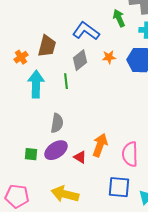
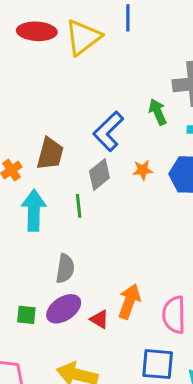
blue L-shape: (86, 31) -> (108, 131), turned -80

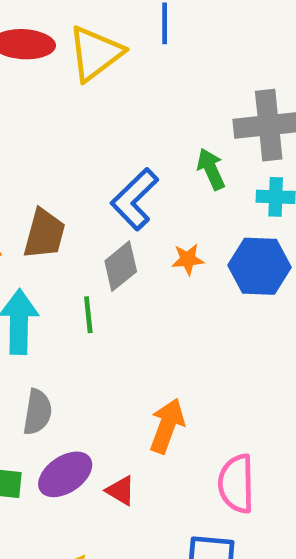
gray semicircle: (65, 269) -> (37, 412), moved
orange arrow: (129, 301) -> (167, 426), moved

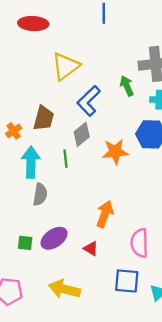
yellow triangle: (95, 53) -> (66, 66), moved
orange star: (188, 259) -> (115, 152), moved, size x1.6
gray semicircle: (37, 412) -> (40, 194), moved
red triangle: (121, 491) -> (91, 249), moved

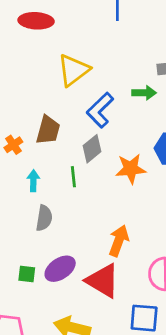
green arrow: (127, 86) -> (144, 93), turned 114
cyan arrow: (31, 162) -> (33, 181), size x0.6
red triangle: (91, 249) -> (103, 281), size x2.0

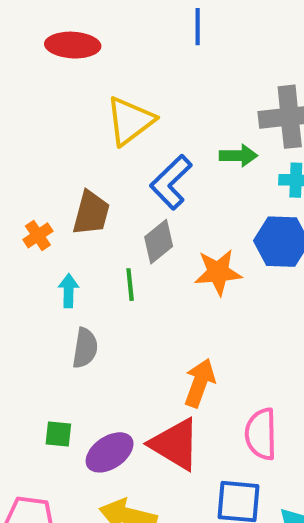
purple ellipse: (60, 269) -> (110, 452), moved

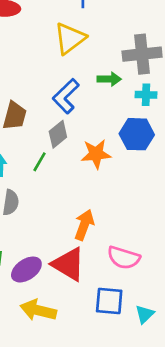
yellow triangle: (130, 121) -> (70, 38), moved
green line: (130, 285) -> (40, 162), turned 36
pink semicircle: (261, 434) -> (124, 258), turned -72

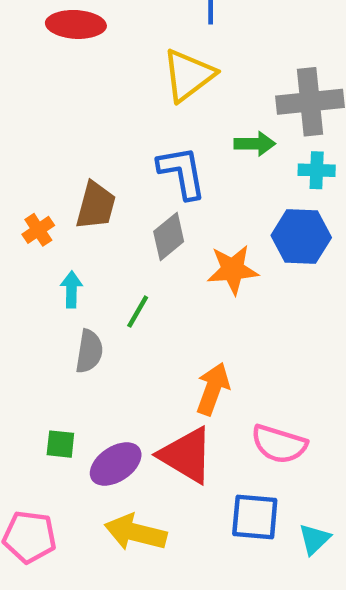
blue L-shape: (66, 96) -> (182, 172), turned 124
green line: (40, 162) -> (138, 312), moved

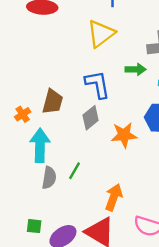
cyan arrow: (71, 290) -> (40, 145), size x1.8
green line: (138, 312) -> (74, 171), moved

